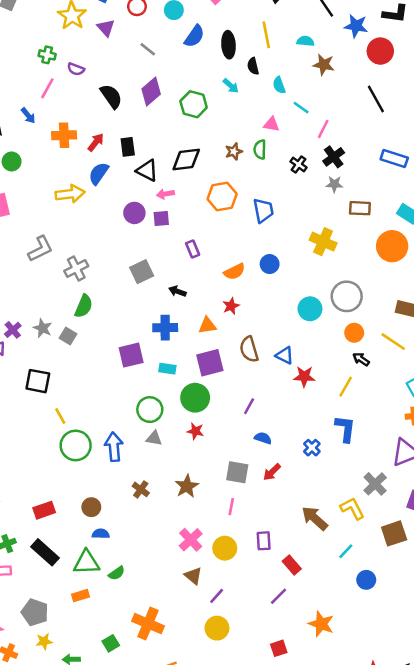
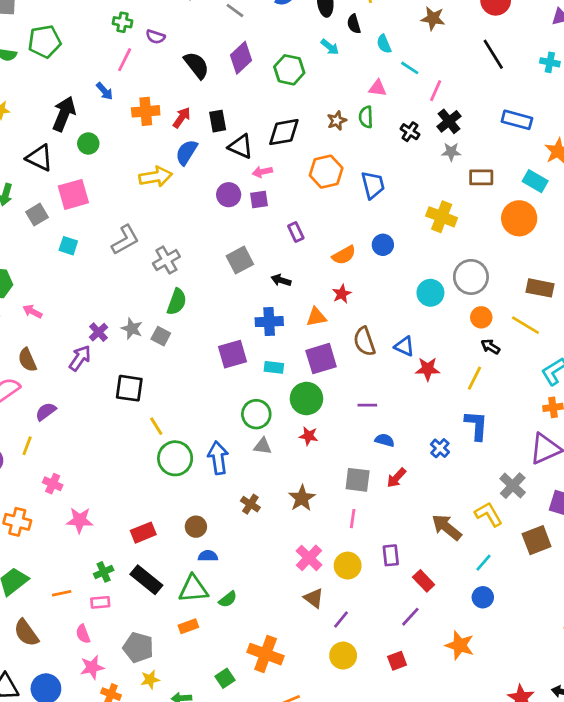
purple line: (249, 406) -> (367, 405), turned 63
blue circle: (366, 580) -> (483, 597), moved
red square: (279, 648) -> (397, 661), moved

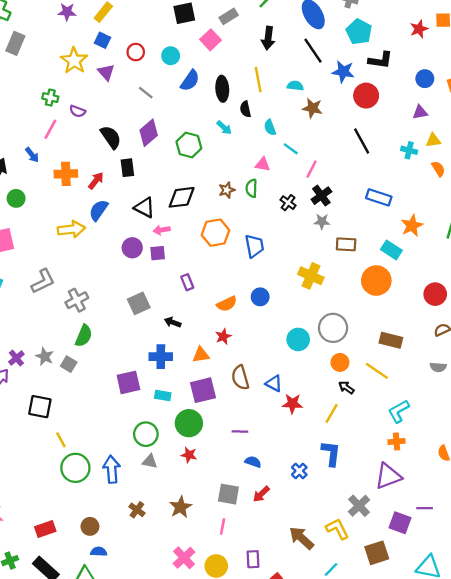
black rectangle: (218, 121) -> (127, 168), moved

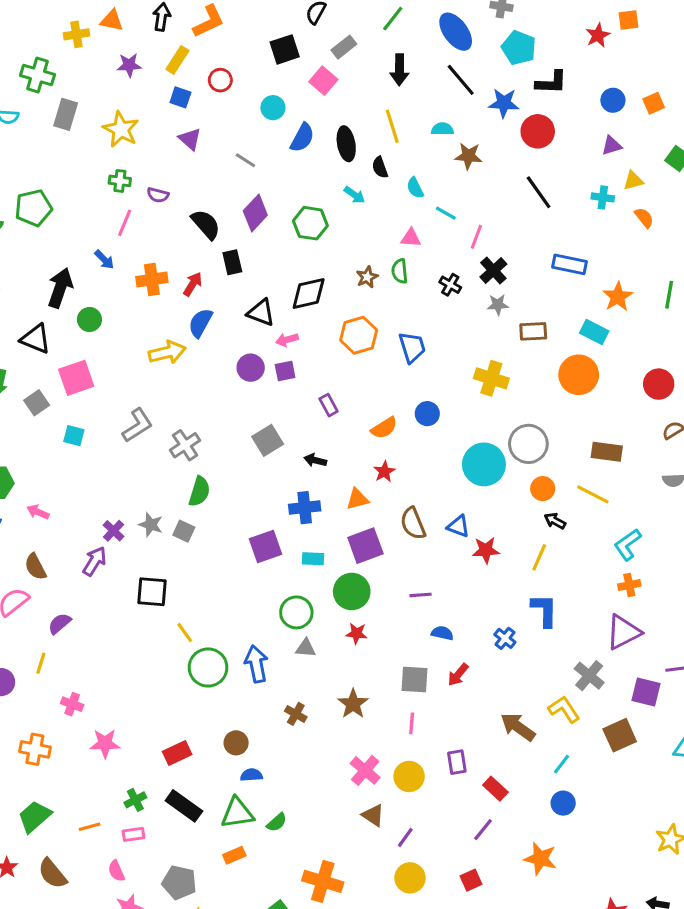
red circle: (136, 52) -> (220, 80), moved
yellow star: (74, 61) -> (121, 129), moved
cyan circle: (298, 339) -> (484, 464), size x1.4

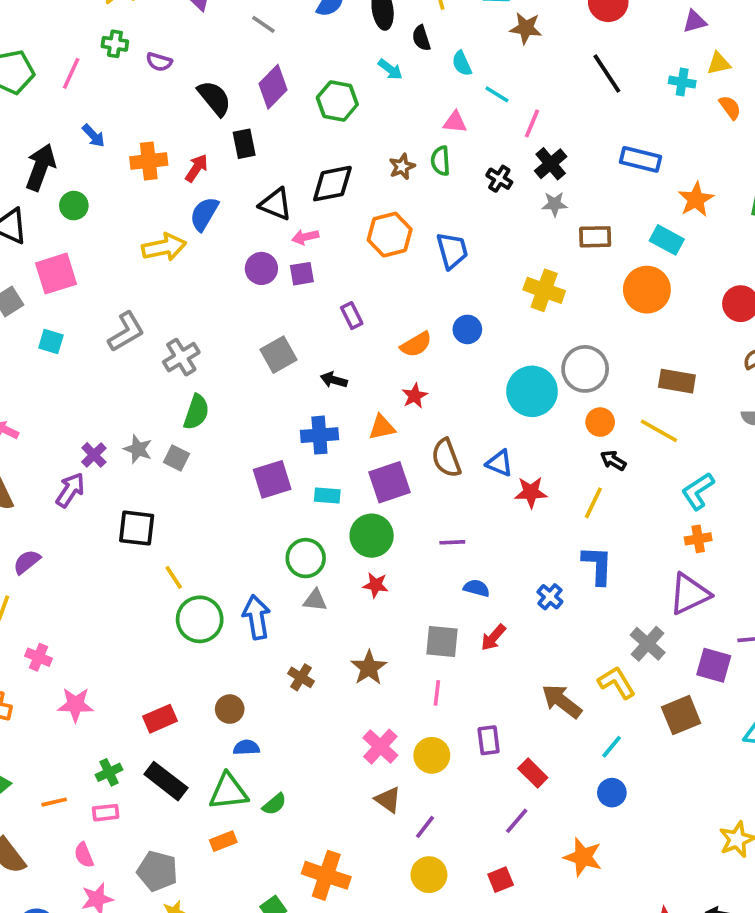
pink line: (125, 223) -> (71, 73), moved

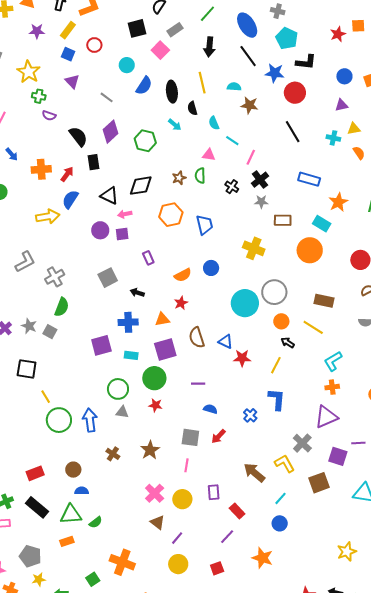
green cross: (115, 44) -> (39, 96), moved

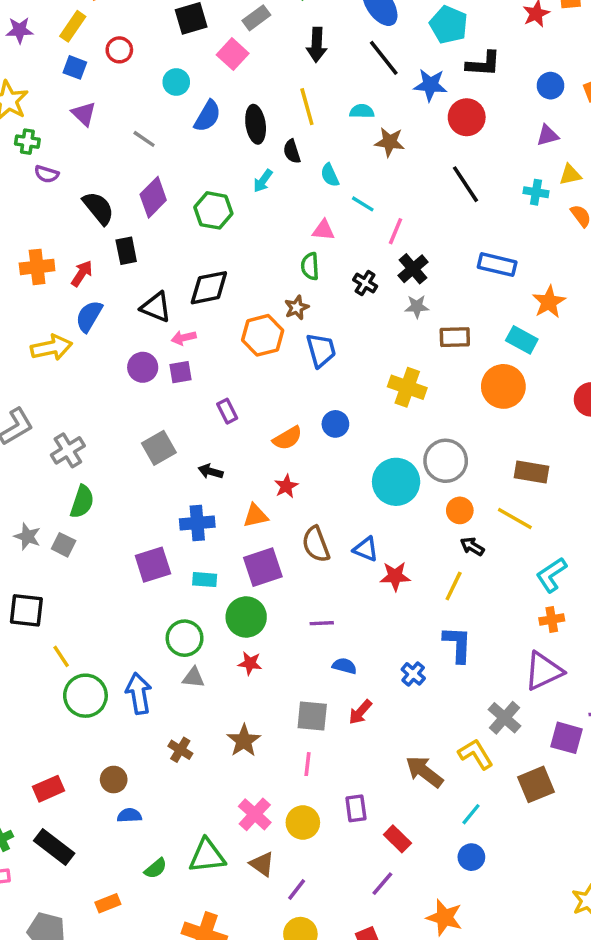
cyan arrow: (175, 125) -> (263, 181), turned 88
brown star: (179, 178) -> (297, 308), moved
green triangle: (71, 514) -> (207, 856), moved

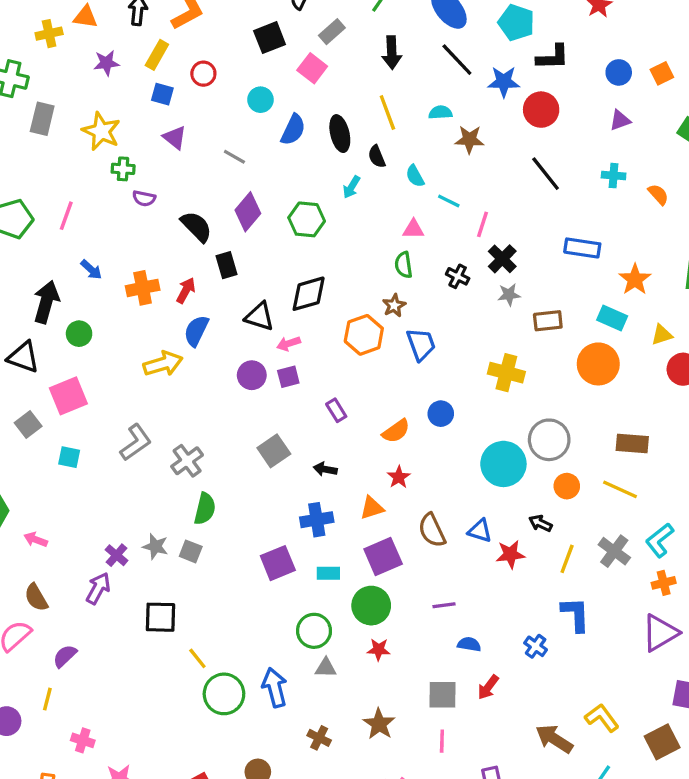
yellow triangle: (570, 175) -> (662, 335), moved
black arrow: (472, 546) -> (541, 523), moved
gray cross: (505, 718) -> (614, 551), moved

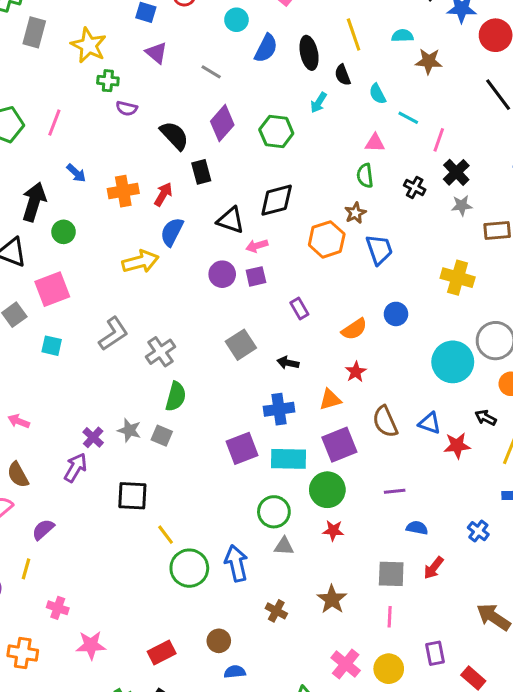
cyan rectangle: (328, 573) -> (289, 459), size x1.6

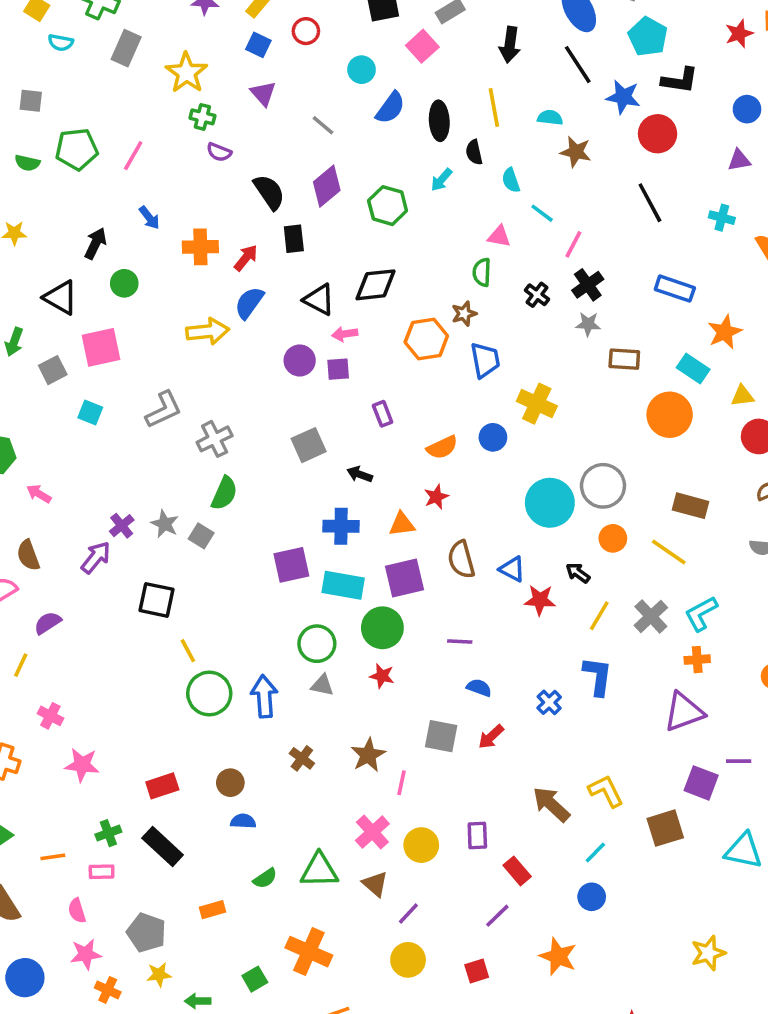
black arrow: (34, 202) -> (95, 243), size x0.7
yellow cross: (458, 278) -> (537, 404), moved
pink line: (390, 617) -> (402, 783), moved

